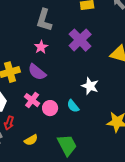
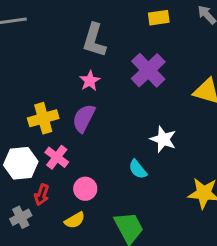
purple semicircle: (37, 72) -> (84, 118), turned 78
pink cross: (32, 100) -> (57, 157), moved
pink circle: (50, 108) -> (85, 189), moved

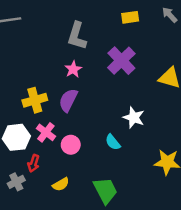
pink circle: (85, 189) -> (71, 145), moved

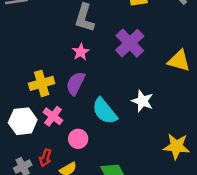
cyan semicircle: (113, 142) -> (105, 111), moved, size x1.6
pink circle: (71, 145) -> (78, 139), moved
red arrow: (34, 163) -> (45, 158), moved

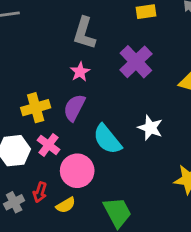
pink circle: (78, 139) -> (77, 171), size x1.5

